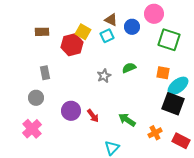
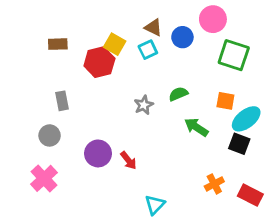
black square: (173, 104) -> (239, 144), size x0.7
green arrow: (127, 120) -> (196, 127), moved

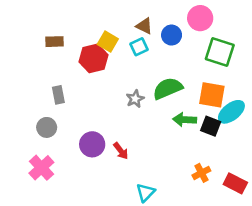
green semicircle: (178, 94) -> (168, 88), size x1.6
orange square: (225, 101) -> (212, 95), size x1.5
green arrow: (196, 127) -> (185, 120), turned -30
black square: (239, 144) -> (211, 126), moved

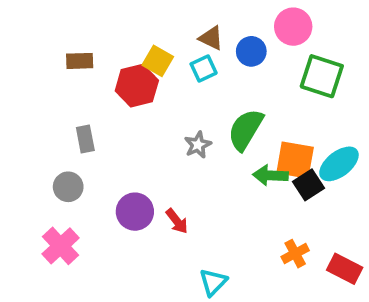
green semicircle: (168, 88) -> (246, 130), turned -36
orange square: (212, 95) -> (295, 160), moved
black square: (211, 126) -> (308, 185), turned 36

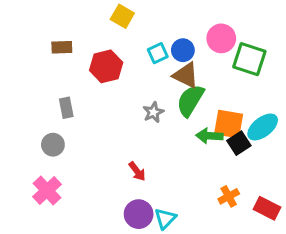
pink circle: (293, 27) -> (221, 38), moved
brown triangle: (211, 38) -> (186, 75), moved, size x1.4
blue circle: (251, 51) -> (183, 50), moved
yellow square: (158, 61) -> (122, 16), moved
purple circle: (135, 212) -> (139, 214), moved

